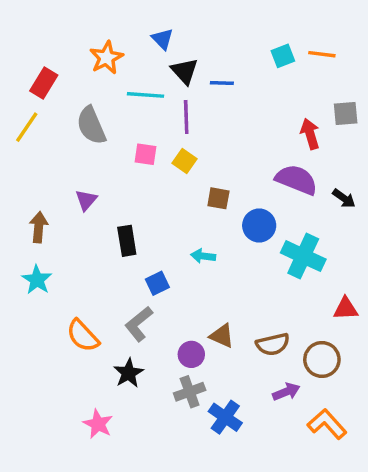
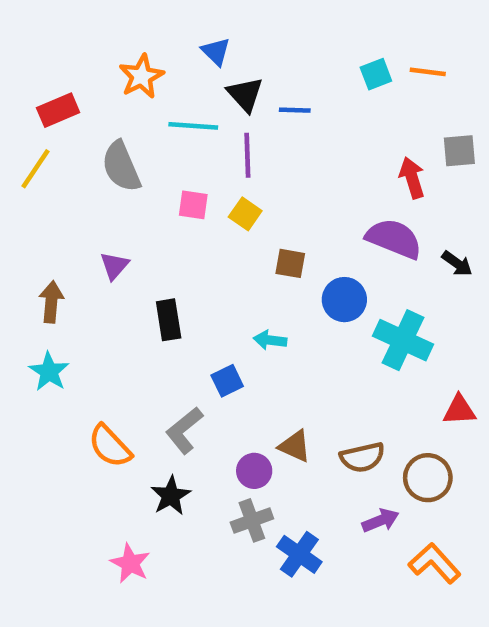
red rectangle: (44, 83) -> (58, 110), turned 36
blue square: (157, 283) -> (227, 381), moved

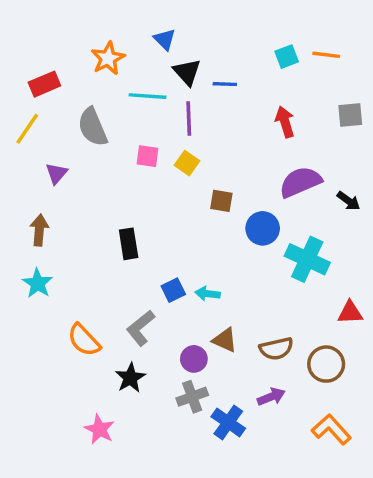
red arrow: (412, 178) -> (285, 122), moved
purple semicircle: (394, 239) -> (300, 182), turned -45
purple triangle: (114, 266) -> (56, 173), moved
cyan arrow: (270, 340) -> (208, 294), moved
purple arrow: (380, 520) -> (271, 397), moved

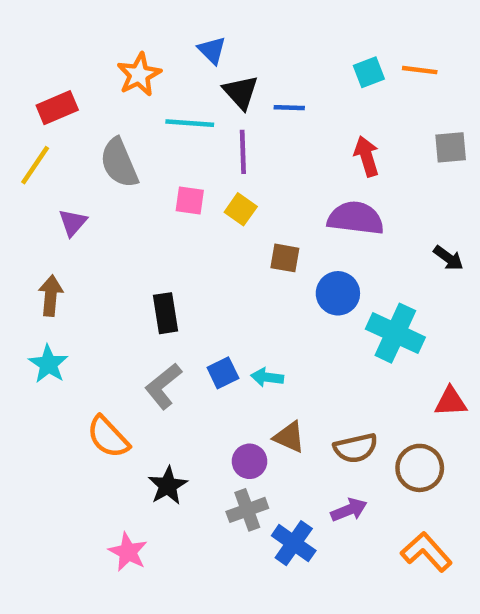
purple semicircle: (300, 182) -> (356, 218), moved, turned 30
gray L-shape: (141, 328) -> (163, 386), moved

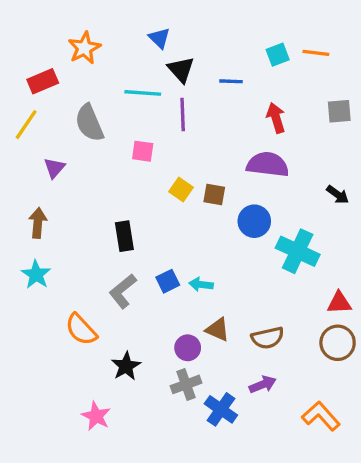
orange star: (139, 75) -> (84, 48), moved
blue line: (289, 108) -> (231, 81), moved
yellow square: (241, 209) -> (181, 190), moved
brown circle: (420, 468) -> (338, 343), moved

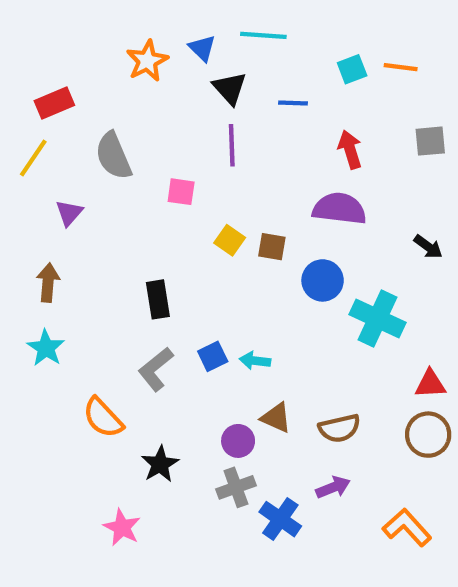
orange star: (84, 48) -> (147, 61), moved
cyan line: (143, 93) -> (263, 35), moved

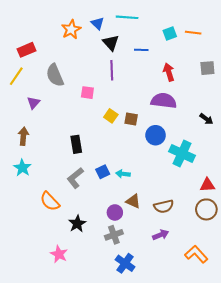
blue cross: (280, 519) -> (125, 263), moved

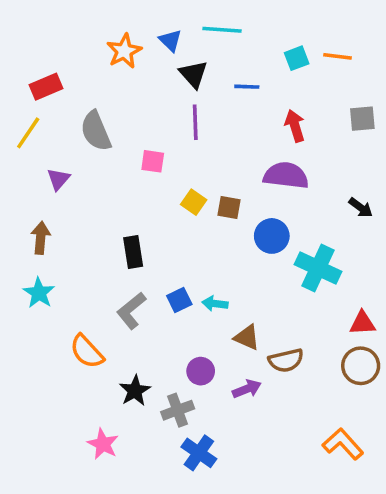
brown triangle: (133, 201) -> (247, 337), moved
gray cross: (114, 235) -> (178, 410), moved
purple arrow: (161, 235) -> (247, 389), moved
blue cross: (125, 263) -> (199, 453), moved

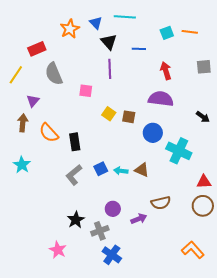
red rectangle: (46, 87) -> (37, 49), moved
brown arrow: (41, 238) -> (23, 123), moved
brown triangle: (247, 337) -> (142, 170), moved
orange semicircle: (87, 352) -> (49, 133), moved

